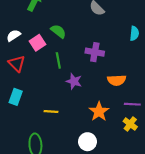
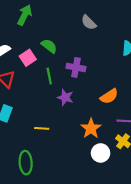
purple cross: (95, 52) -> (76, 67), moved
orange semicircle: (117, 80) -> (109, 96), turned -30
white circle: (87, 142) -> (101, 153), moved

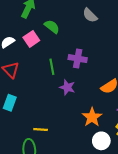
green semicircle: (49, 46) -> (52, 27), moved
pink square: (28, 58) -> (31, 39), moved
yellow line: (42, 128) -> (41, 130), moved

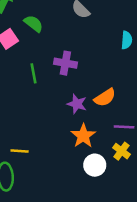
purple star: (67, 87) -> (77, 104), moved

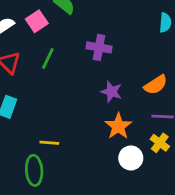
green line: (34, 73) -> (48, 59), moved, turned 36
orange semicircle: (105, 98) -> (156, 85), moved

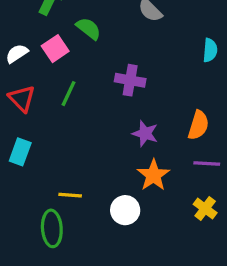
orange semicircle: (156, 85) -> (198, 125), turned -40
yellow cross: (160, 143) -> (205, 208), moved
white circle: (131, 158) -> (125, 210), moved

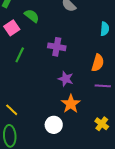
orange semicircle: (198, 125) -> (98, 63), moved
purple line: (207, 163) -> (103, 86), moved
yellow line: (70, 195) -> (12, 110), moved, turned 40

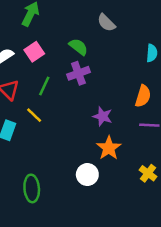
green semicircle: (32, 16) -> (78, 47), moved
purple cross: (57, 47) -> (78, 73), moved, turned -30
yellow line: (12, 110) -> (34, 115), moved

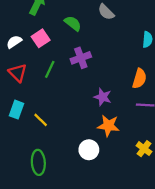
green semicircle: (78, 47) -> (73, 23), moved
yellow line: (34, 115) -> (41, 120), moved
orange star: (109, 148) -> (108, 126), turned -30

